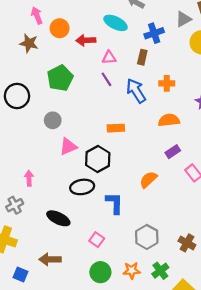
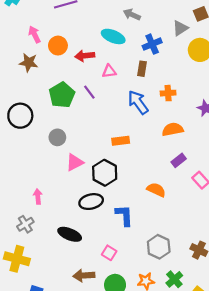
purple line: (106, 79) -> (89, 92), moved
orange semicircle: (148, 180) -> (156, 190), turned 72
brown arrow: (50, 259) -> (84, 276), moved

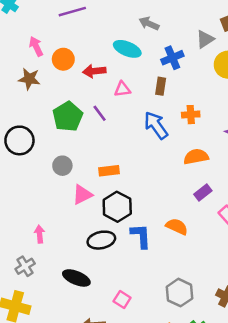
orange rectangle: (121, 141) -> (109, 171), moved
blue L-shape: (124, 215) -> (141, 236), moved

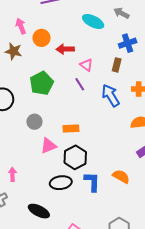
gray arrow: (149, 23) -> (121, 13), moved
cyan ellipse: (127, 49) -> (93, 21), moved
pink triangle: (122, 89) -> (86, 65), turned 40
purple line: (100, 113) -> (80, 84), moved

